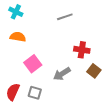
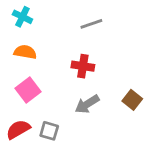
red cross: (82, 50) -> (83, 66), moved
pink square: (33, 64) -> (28, 90), moved
red semicircle: (13, 92) -> (18, 129), turned 36

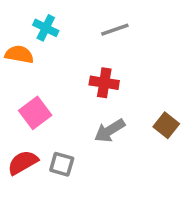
cyan cross: (22, 17) -> (46, 28), moved
orange semicircle: (25, 52) -> (19, 54), moved

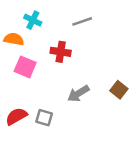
red cross: (104, 83) -> (61, 52), moved
pink square: (35, 113) -> (25, 67), moved, turned -30

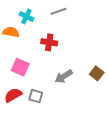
gray line: (82, 21) -> (58, 11), moved
pink square: (25, 67) -> (20, 67), moved

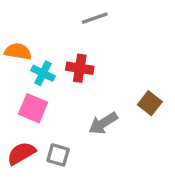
cyan cross: (26, 16) -> (43, 73), moved
brown square: (97, 73) -> (150, 103), moved

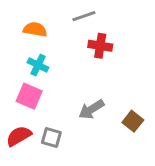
orange semicircle: (18, 52) -> (35, 29), moved
red cross: (80, 68) -> (100, 46), moved
brown square: (150, 103) -> (133, 121), moved

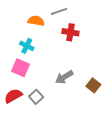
orange semicircle: (35, 29) -> (36, 21), moved
gray square: (51, 138) -> (36, 97), turned 32

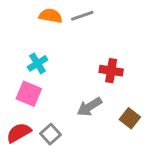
orange semicircle: (36, 21) -> (51, 16), moved
red cross: (70, 32) -> (111, 71), moved
cyan cross: (27, 46) -> (38, 63), turned 32

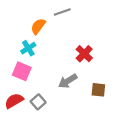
orange semicircle: (51, 16) -> (38, 26), moved, turned -63
red cross: (111, 71) -> (84, 54), turned 35
brown square: (130, 118) -> (98, 90), turned -32

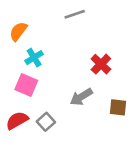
orange semicircle: (38, 26) -> (18, 31), moved

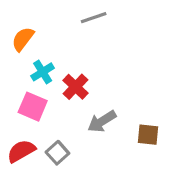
red cross: (101, 64) -> (76, 87), moved

